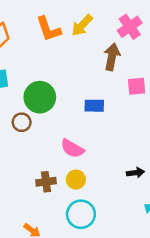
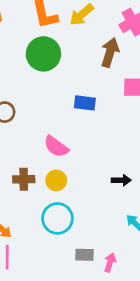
green circle: (40, 97) -> (43, 54), moved

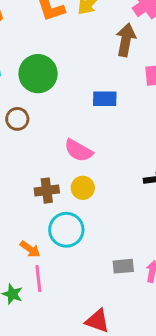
green circle: (43, 54) -> (38, 74), moved
cyan circle: (57, 218) -> (66, 230), moved

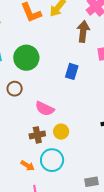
blue rectangle: (105, 99) -> (72, 71), turned -70
pink semicircle: (78, 150) -> (45, 109), moved
orange arrow: (30, 249) -> (28, 166), moved

